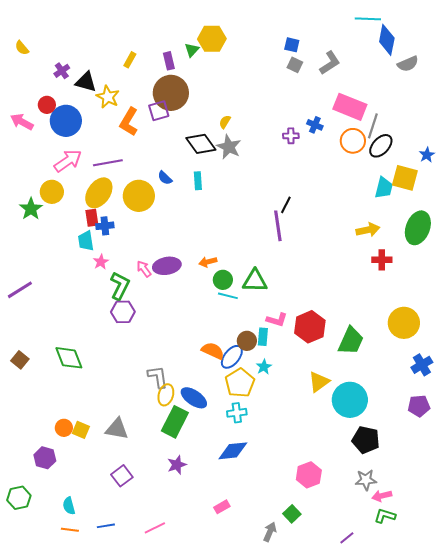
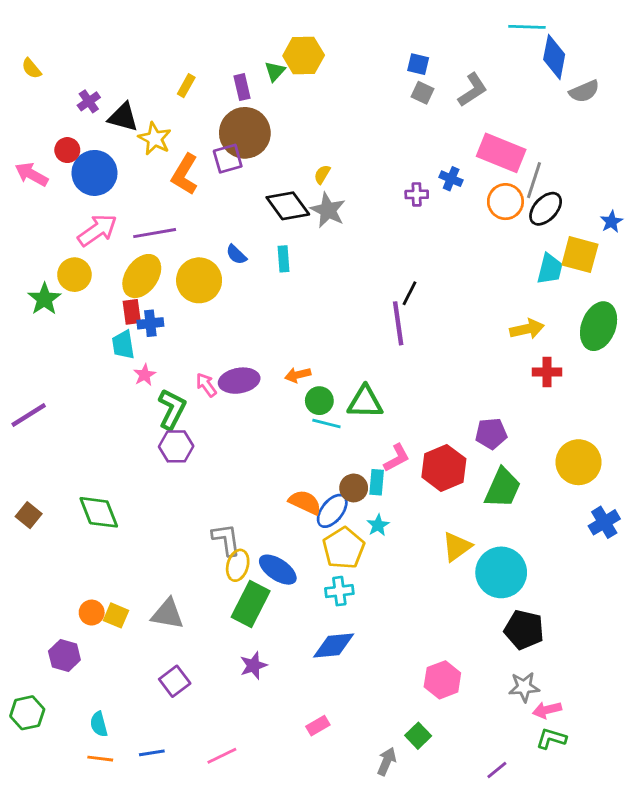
pink L-shape: (277, 320) -> (397, 458), turned -45
purple pentagon: (419, 406) -> (491, 434), moved

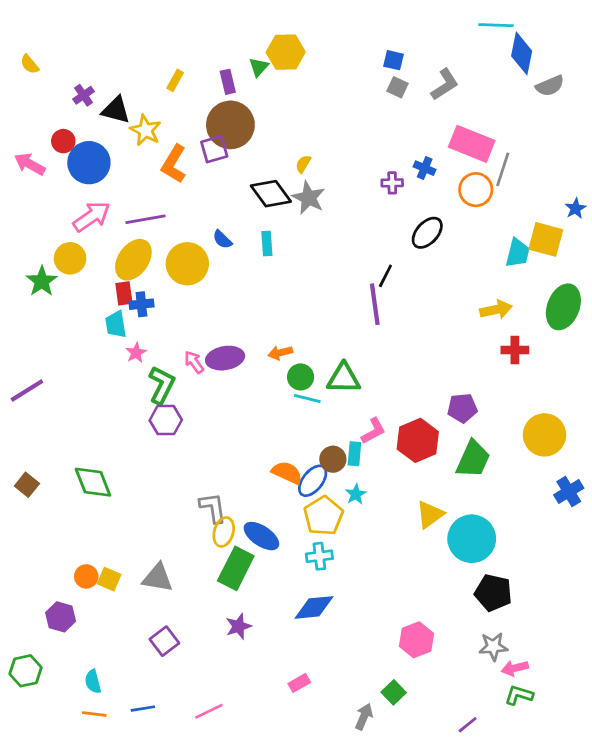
black ellipse: (546, 209) -> (427, 233), moved

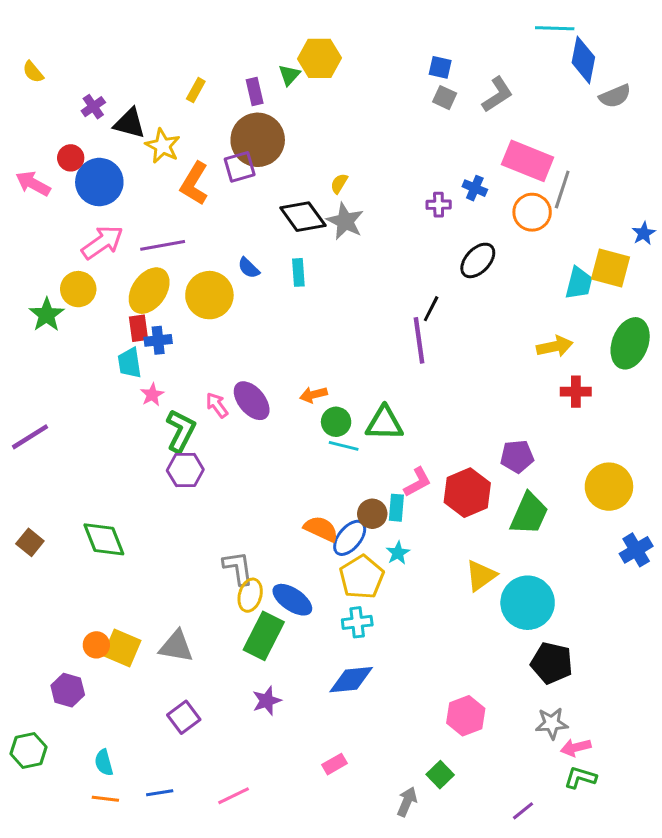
purple ellipse: (225, 358) -> (252, 401), turned 60
yellow square: (109, 579) -> (122, 648), size x1.4

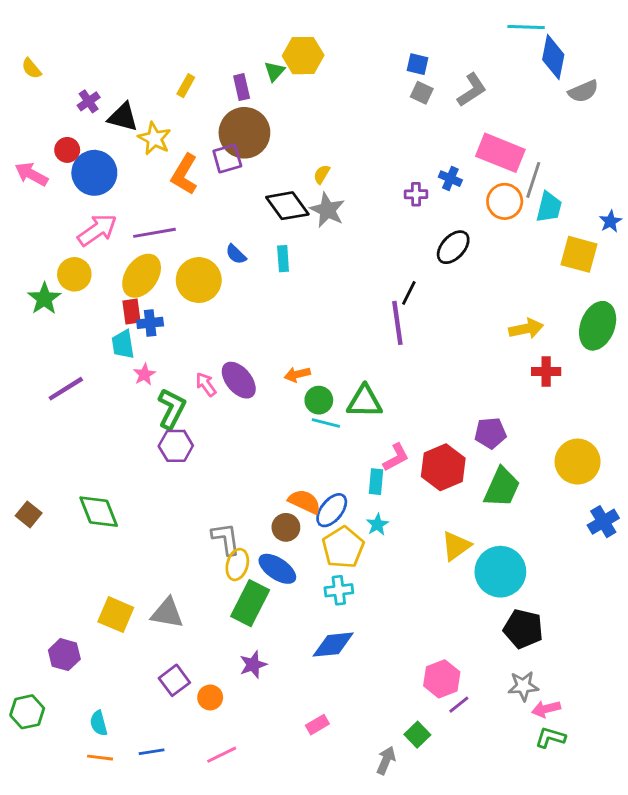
cyan trapezoid: (579, 283) -> (549, 207), moved
purple line: (30, 437) -> (66, 389), moved
brown circle: (372, 514) -> (286, 527), moved
orange circle: (96, 645) -> (210, 697), moved
purple line: (523, 811) -> (459, 705), moved

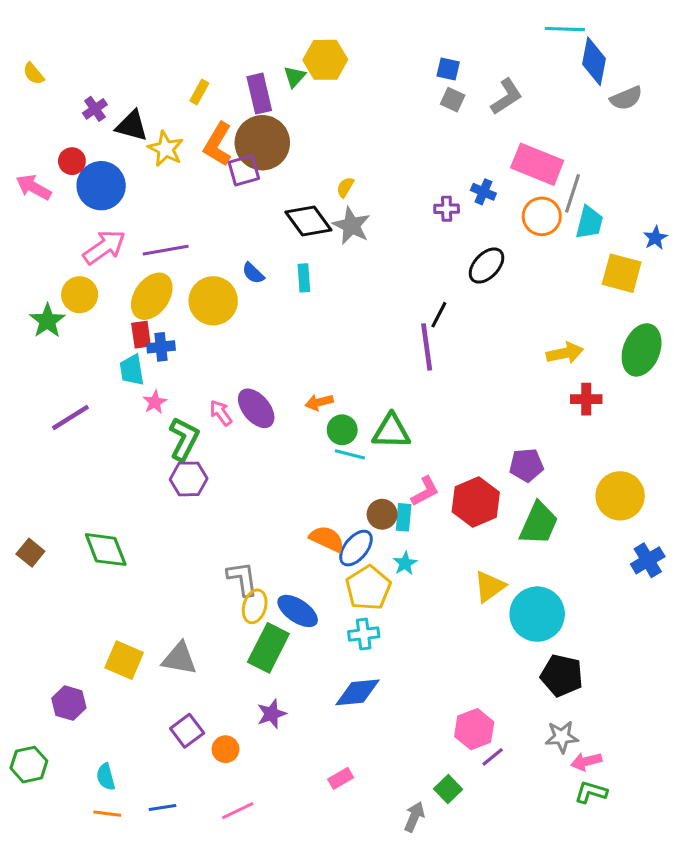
purple rectangle: (242, 87) -> (259, 94), size x1.4
orange L-shape: (184, 174) -> (218, 144), moved
brown circle: (286, 527) -> (382, 514), moved

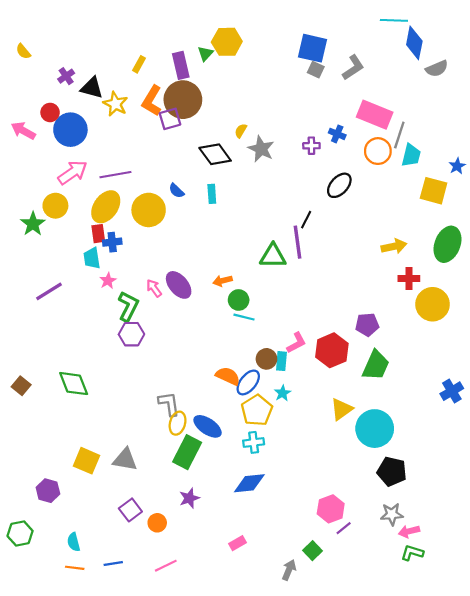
blue square: (448, 69) -> (313, 48), size x1.8
gray star: (351, 226) -> (261, 149), moved
green triangle: (391, 431) -> (273, 256), moved
yellow circle: (620, 496) -> (433, 304), moved

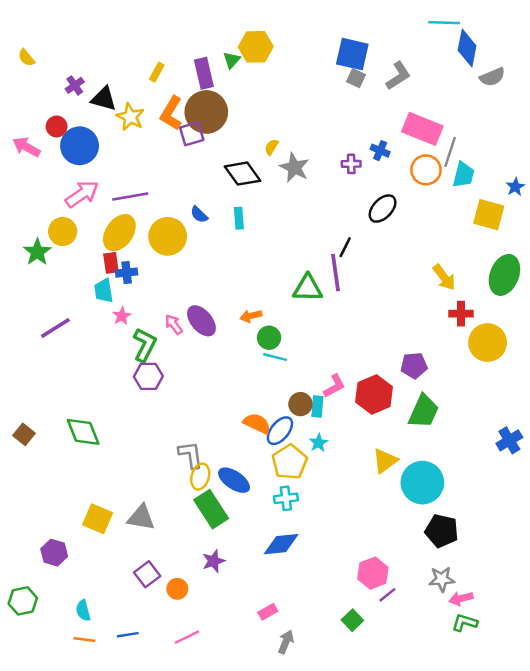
yellow arrow: (394, 246) -> (444, 277), turned 65
green rectangle: (187, 452) -> (211, 509), turned -60
gray arrow: (289, 570) -> (286, 642), moved

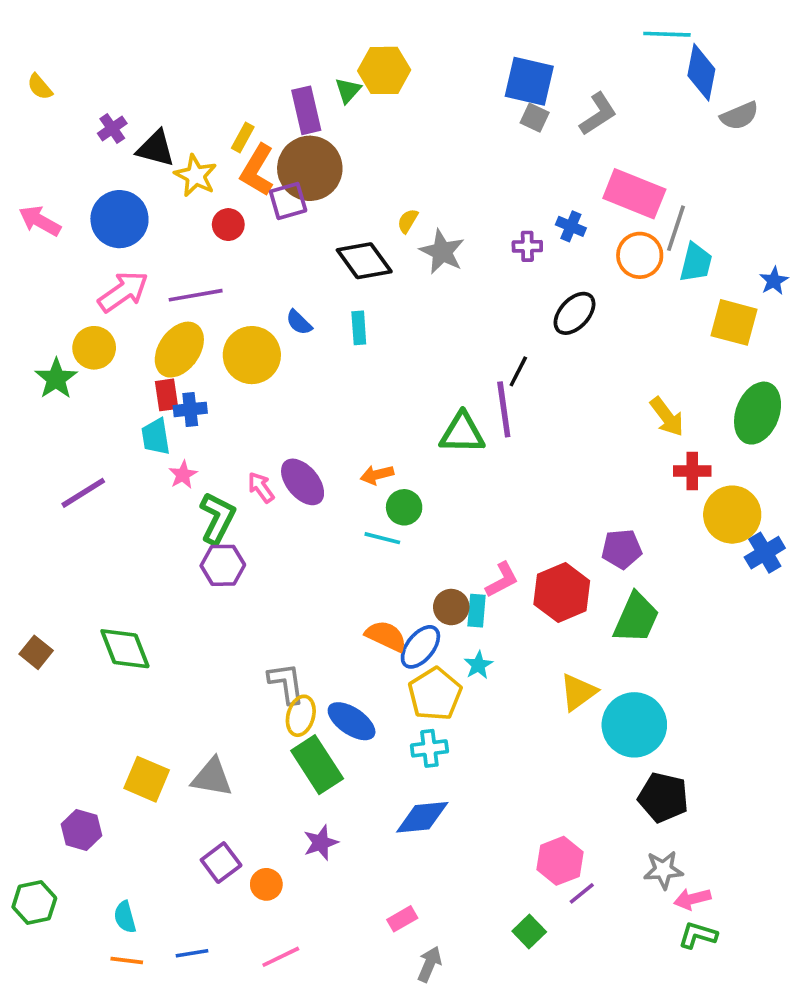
yellow rectangle: (157, 72) -> (243, 138), moved
red circle: (57, 126) -> (228, 225), moved
cyan line: (275, 357) -> (382, 538), moved
blue cross: (509, 440) -> (765, 553), moved

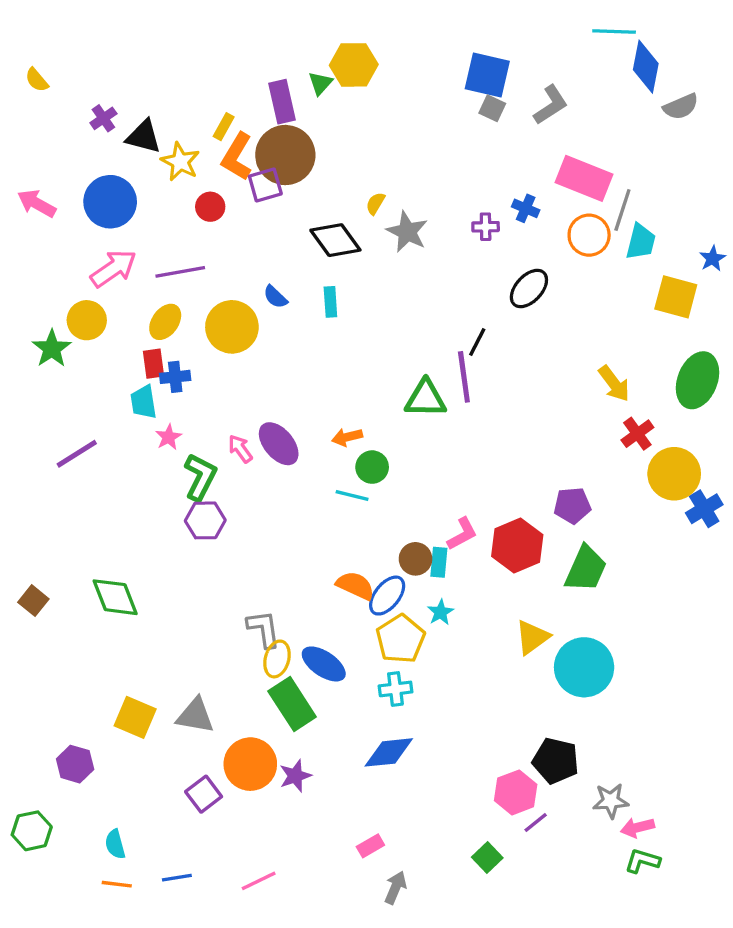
yellow ellipse: (179, 350) -> (165, 322), size x0.7
red cross: (692, 471) -> (637, 434), turned -36
black pentagon: (663, 797) -> (556, 761), moved
orange circle: (266, 884) -> (250, 764), moved, size x1.8

